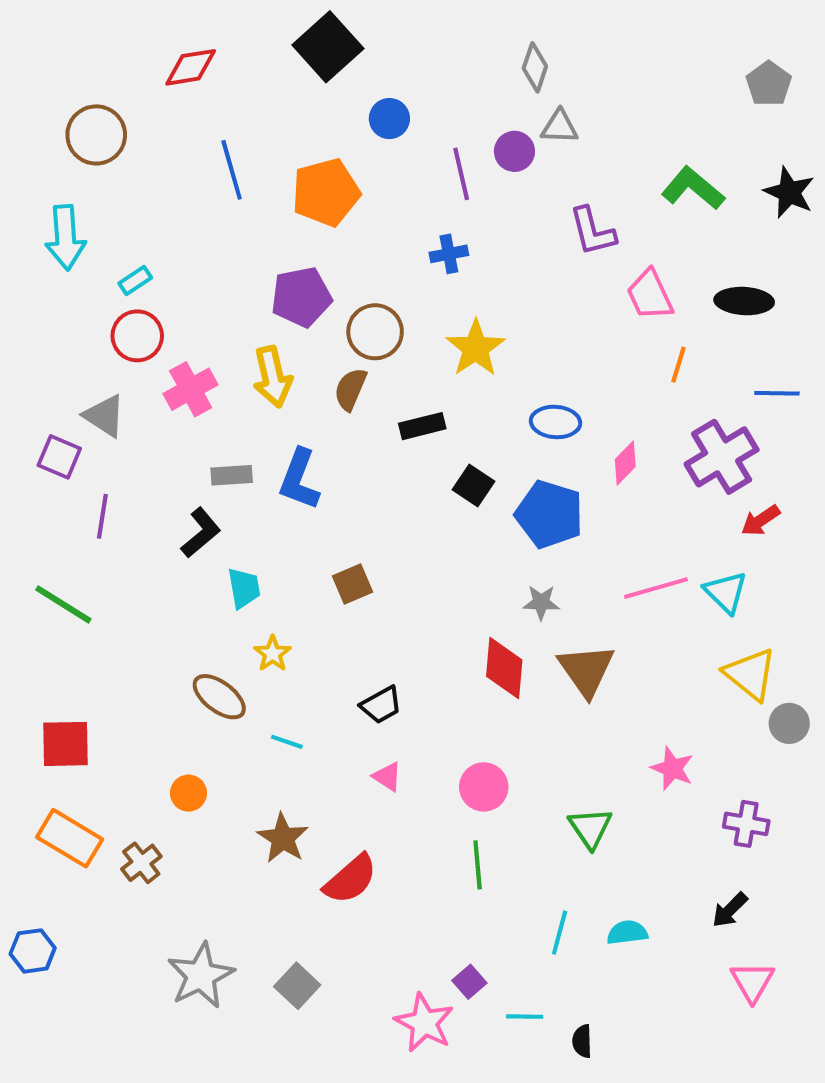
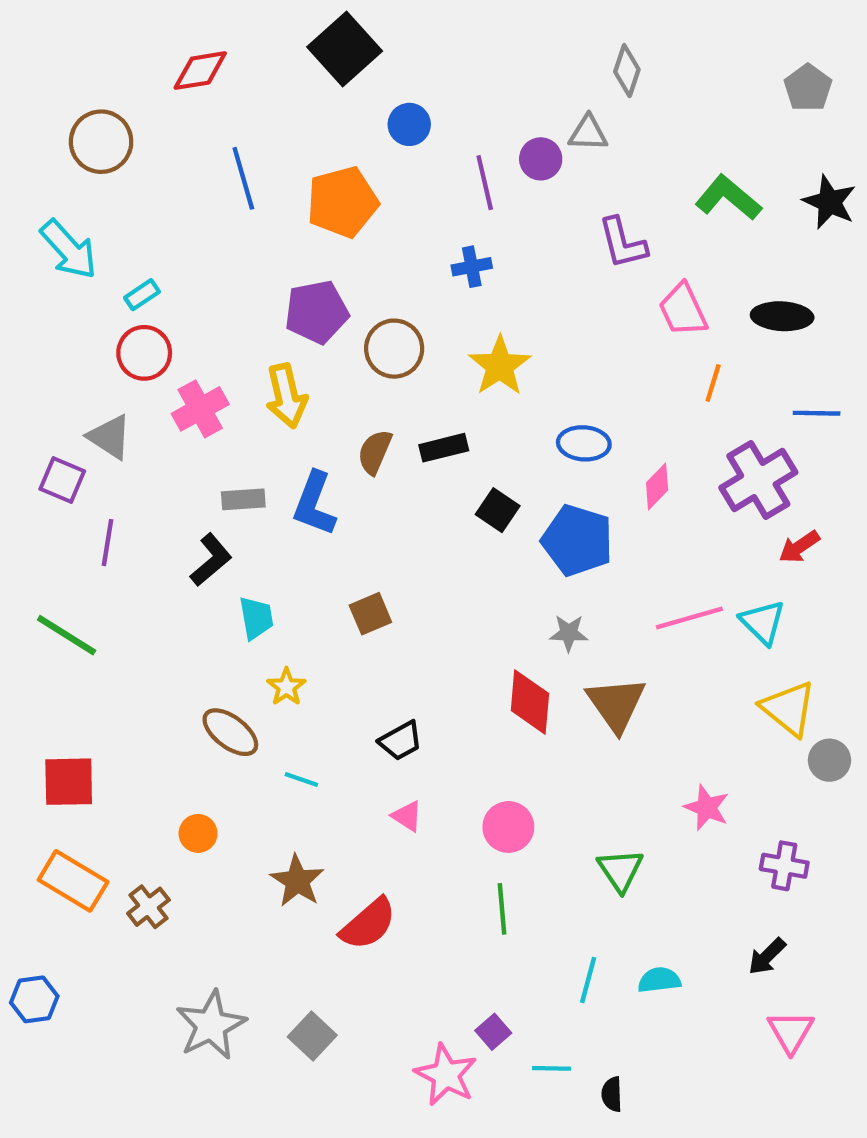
gray diamond: (535, 67) -> (627, 71), moved
cyan arrow: (65, 237) -> (69, 249), turned -38
brown semicircle: (350, 389) -> (375, 452), moved

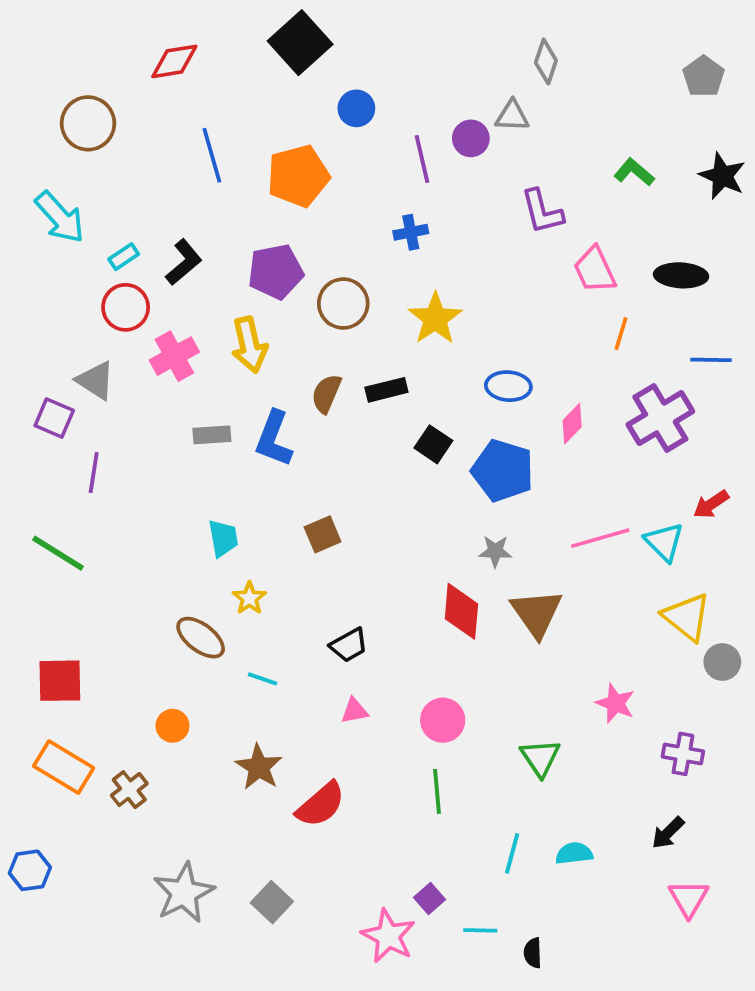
green L-shape: (728, 198) -> (634, 172), size x0.7
red arrow: (799, 547) -> (711, 504), moved
black L-shape: (211, 560) -> (184, 262), moved
pink triangle: (407, 816) -> (354, 711), turned -44

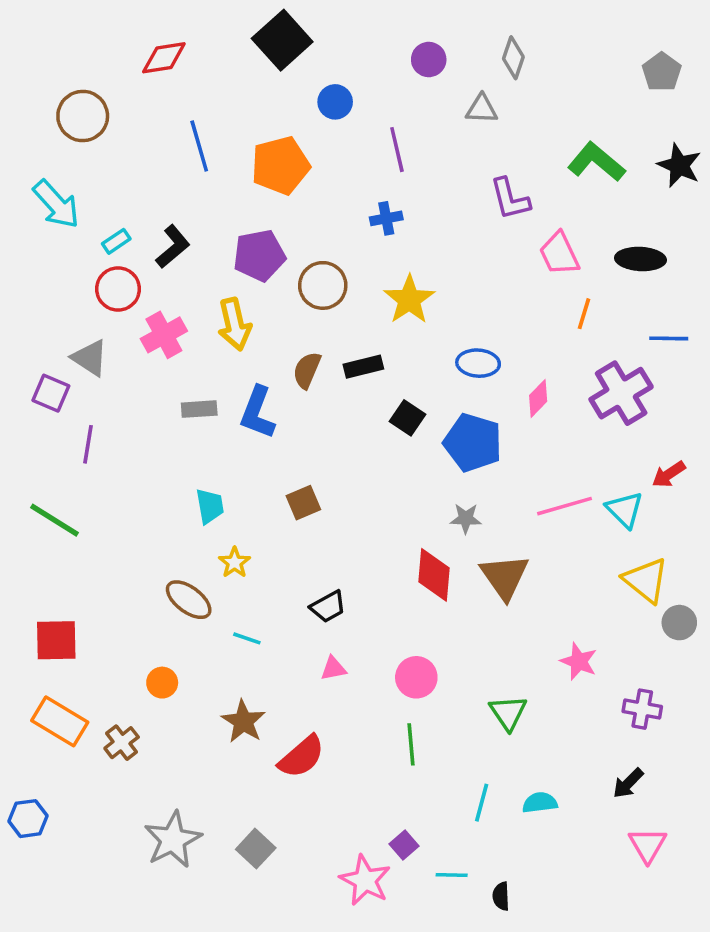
purple circle: (471, 138) -> (429, 60), moved
green L-shape: (634, 172) -> (596, 162), size x1.5

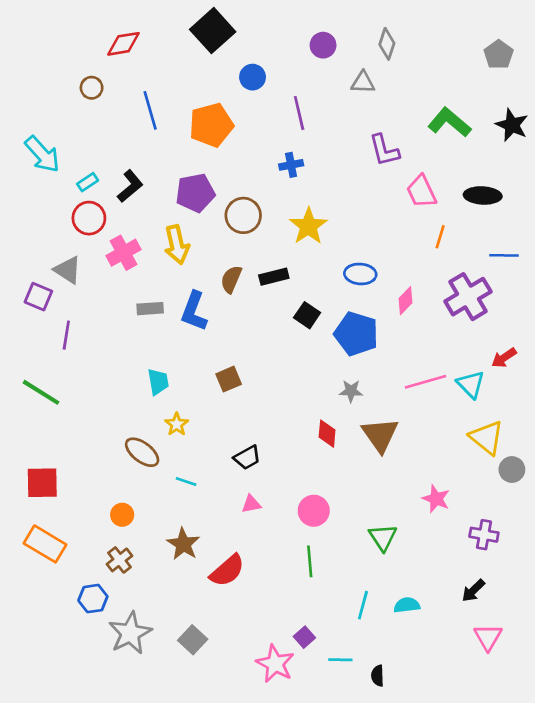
brown circle: (83, 116) -> (92, 88), moved, size x0.6
red diamond: (434, 575) -> (327, 434), size x0.7
brown cross: (122, 743) -> (120, 560), moved
blue hexagon: (28, 819) -> (93, 599), moved

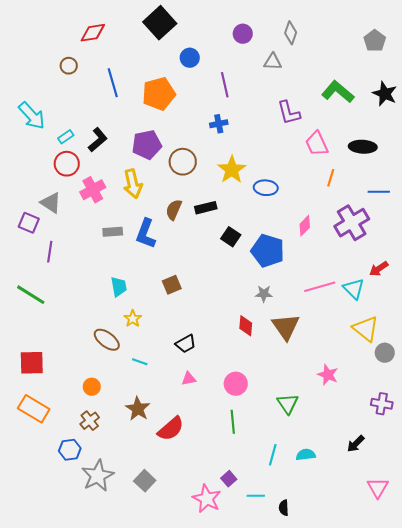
blue ellipse: (360, 274) -> (266, 188), moved
purple cross: (484, 535) -> (382, 404), moved
pink triangle: (488, 637) -> (378, 488), moved

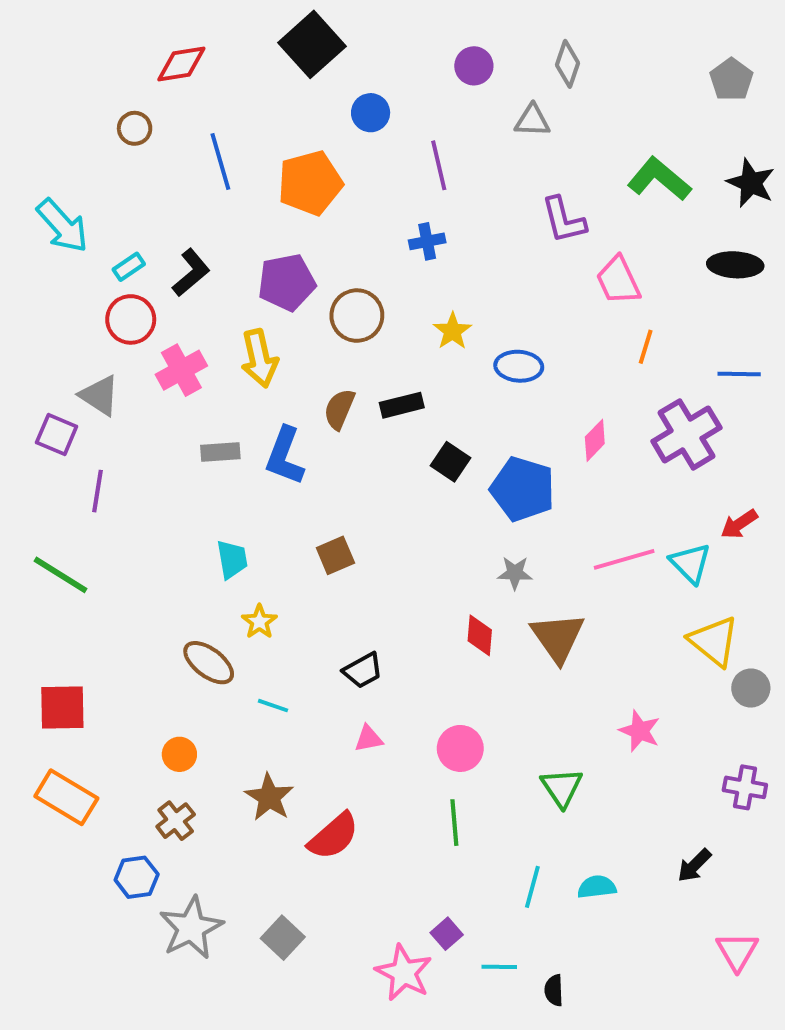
black ellipse: (363, 147) -> (735, 265), moved
yellow star: (232, 170) -> (452, 331), size x0.7

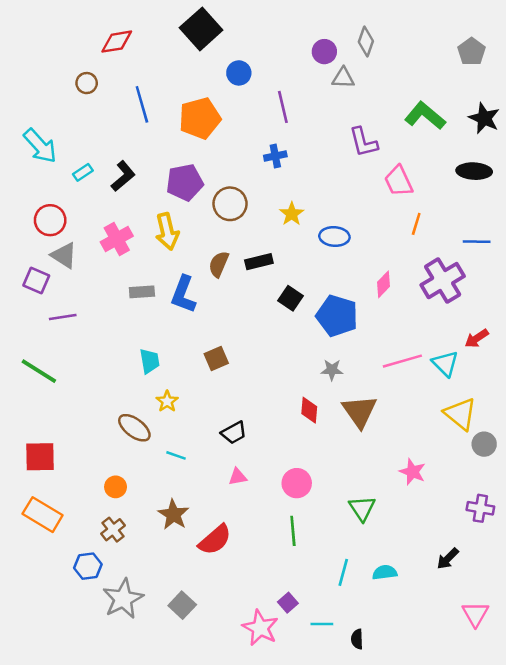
purple circle: (474, 66) -> (324, 52), moved
red circle: (131, 319) -> (50, 220), moved
purple line: (98, 491) -> (63, 317), turned 72

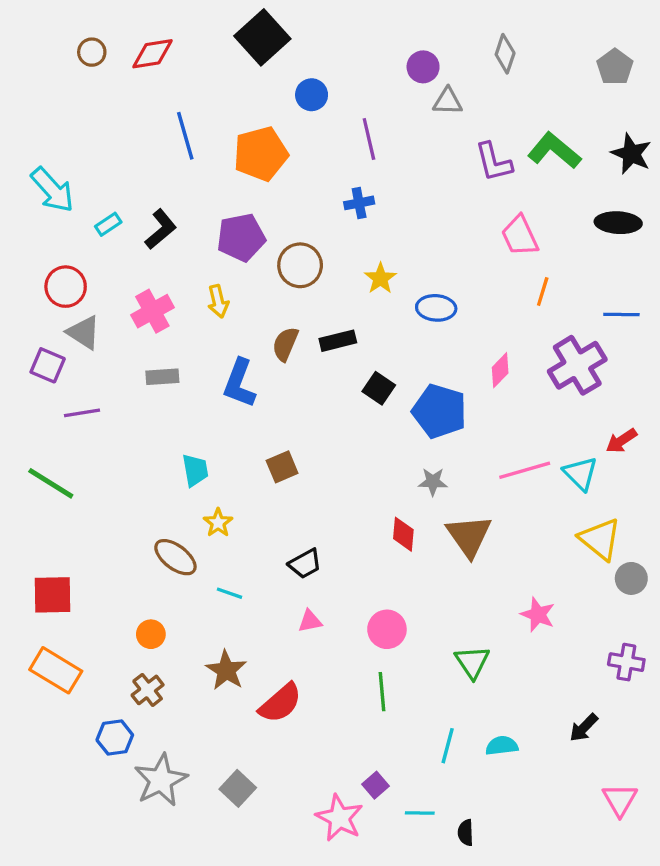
gray diamond: (366, 42) -> (505, 54), moved
brown circle: (87, 83) -> (92, 52), moved
purple L-shape: (363, 142) -> (494, 162), moved
yellow arrow: (167, 231) -> (218, 301), size x0.7
gray rectangle: (142, 292) -> (162, 377), moved

